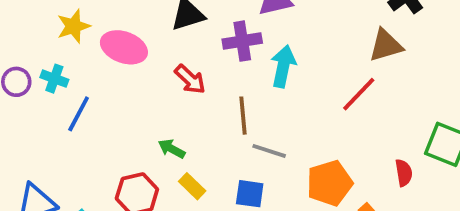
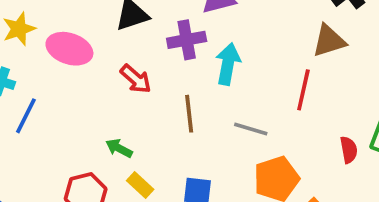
red line: (359, 94) -> (303, 90), turned -30
gray line: (269, 151) -> (251, 129), moved
red semicircle: (404, 173) -> (349, 150), moved

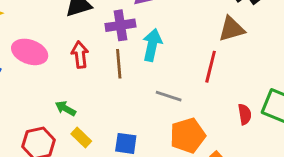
pink ellipse: (69, 49) -> (30, 52), moved
red arrow: (136, 79) -> (80, 55), turned -140
brown line: (189, 114) -> (119, 64), moved

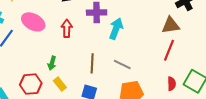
brown line: (119, 64) -> (92, 63), moved
red line: (211, 67) -> (169, 50), moved
green arrow: (66, 108) -> (52, 63), turned -112

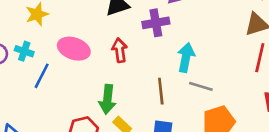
cyan arrow: (116, 29) -> (186, 58), moved
green arrow: (52, 63) -> (107, 99), size x1.5

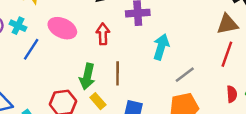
gray line: (201, 86) -> (185, 75), moved, turned -60
brown line: (161, 91) -> (118, 73), moved

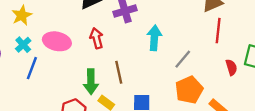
cyan cross: (18, 26) -> (23, 45), moved, turned 35

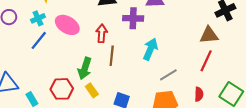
red semicircle: (231, 67) -> (199, 94), moved
brown line: (119, 72) -> (112, 56), moved

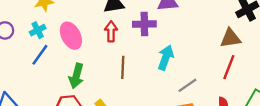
pink ellipse: (67, 25) -> (71, 36), turned 35
red arrow: (102, 33) -> (111, 31), moved
green arrow: (85, 68) -> (76, 76), moved

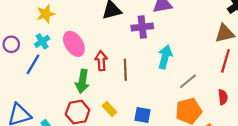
red arrow: (111, 31) -> (101, 61), moved
blue line: (40, 55) -> (33, 64), moved

